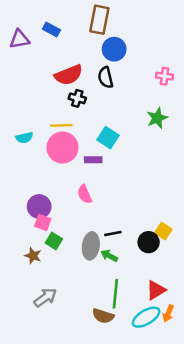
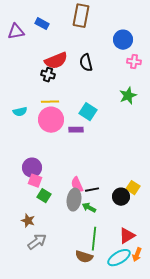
blue circle: (114, 49) -> (123, 40), moved
black cross: (77, 98) -> (48, 75), moved
pink semicircle: (85, 194) -> (77, 185), moved
brown star: (33, 256) -> (28, 221), moved

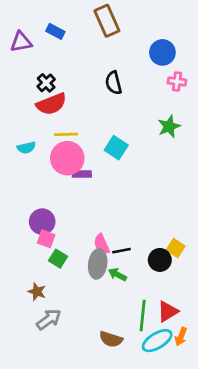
brown rectangle: (81, 16) -> (107, 21), turned -35
red semicircle: (56, 61) -> (51, 104), moved
black cross: (48, 75) -> (46, 83), moved, turned 32
purple rectangle: (76, 130) -> (82, 174), moved
green line: (94, 239) -> (143, 315), moved

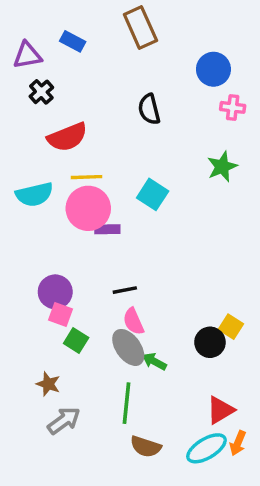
black cross: (46, 83) -> (41, 92), moved
cyan semicircle: (26, 148) -> (34, 194), size x1.5
black line: (121, 251) -> (125, 290), moved
gray ellipse: (98, 264) -> (128, 347), turned -44
green line: (143, 315) -> (127, 403), moved

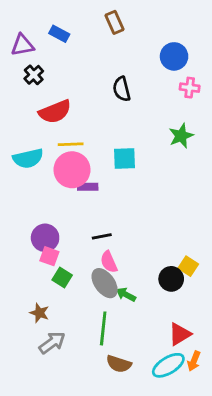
brown rectangle: (140, 28) -> (115, 22), size x0.7
cyan square: (153, 194) -> (124, 158), turned -35

